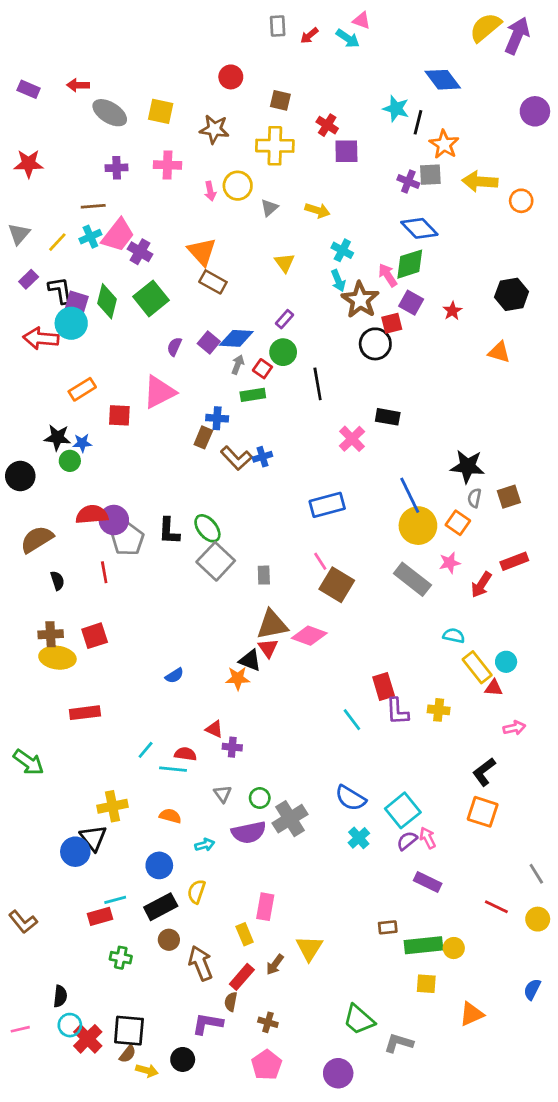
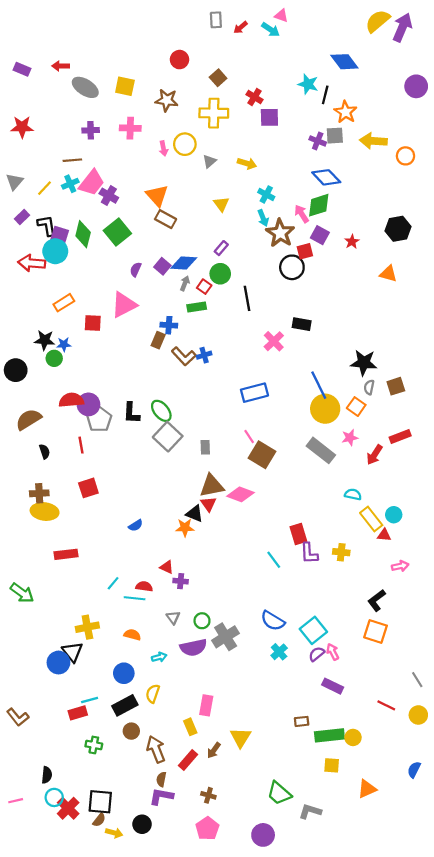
brown square: (280, 100) -> (218, 78), turned 35
red square: (95, 636) -> (88, 488), moved
brown semicircle: (231, 1002) -> (161, 779), moved

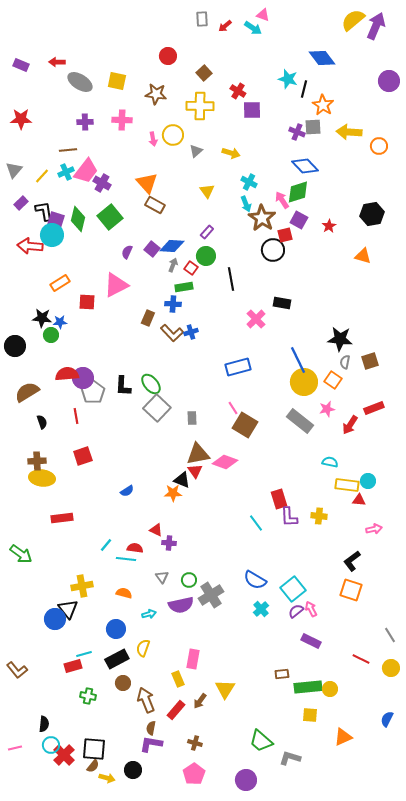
blue cross: (169, 325) -> (173, 304), moved
yellow rectangle: (371, 519) -> (347, 485), turned -45

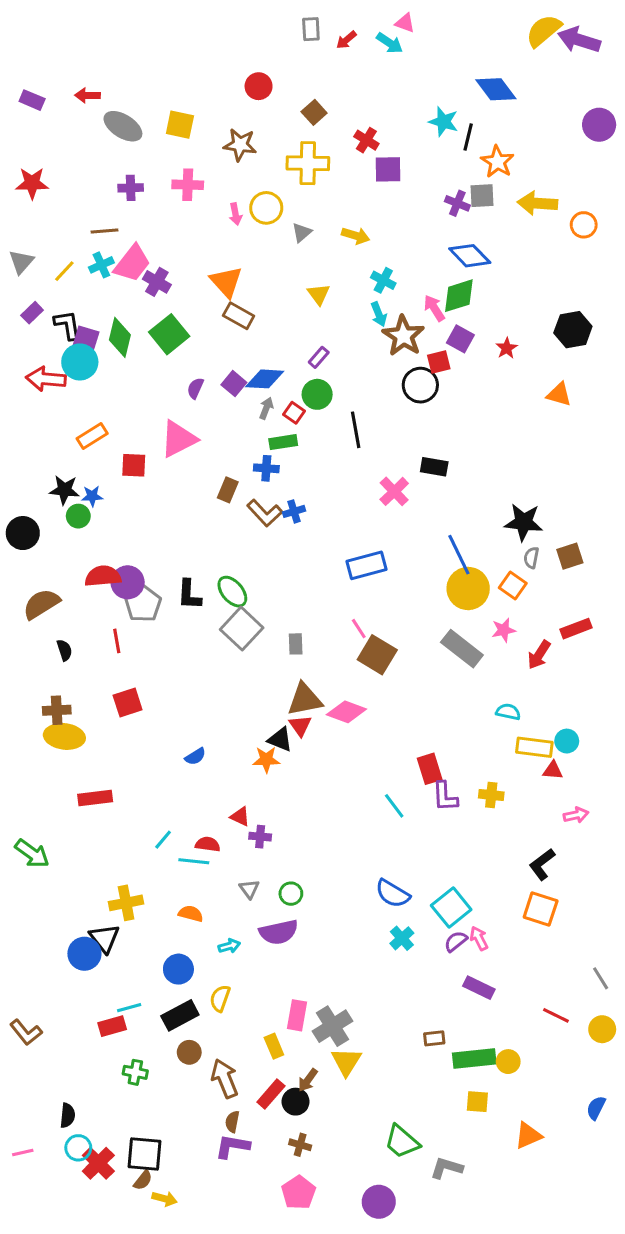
purple arrow: (376, 26) -> (579, 40), turned -96
gray cross: (211, 595) -> (333, 1026), moved
black circle: (133, 770) -> (296, 1102), moved

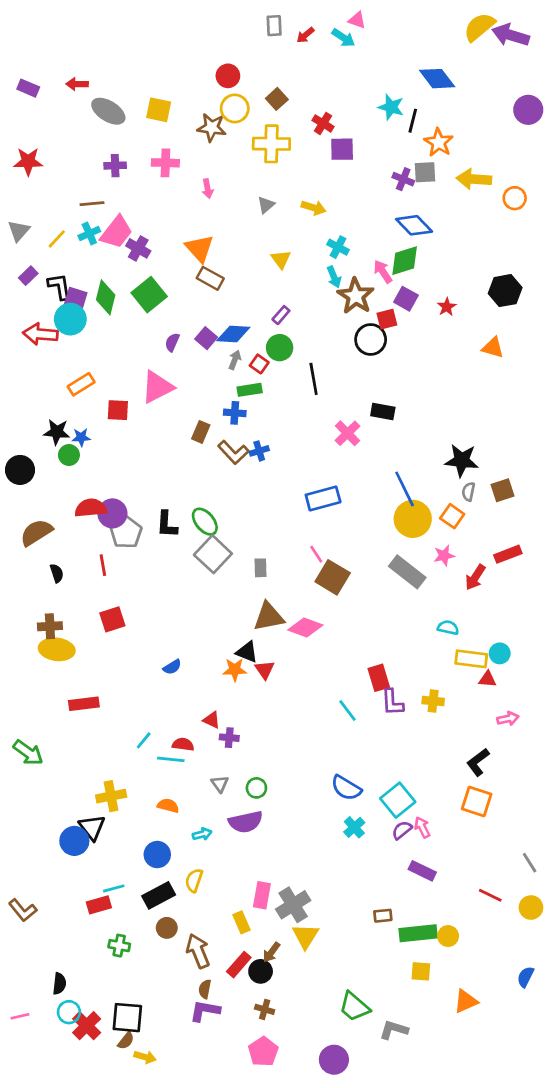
yellow circle: (266, 208) -> (235, 108), moved
red triangle: (300, 726) -> (265, 670), moved

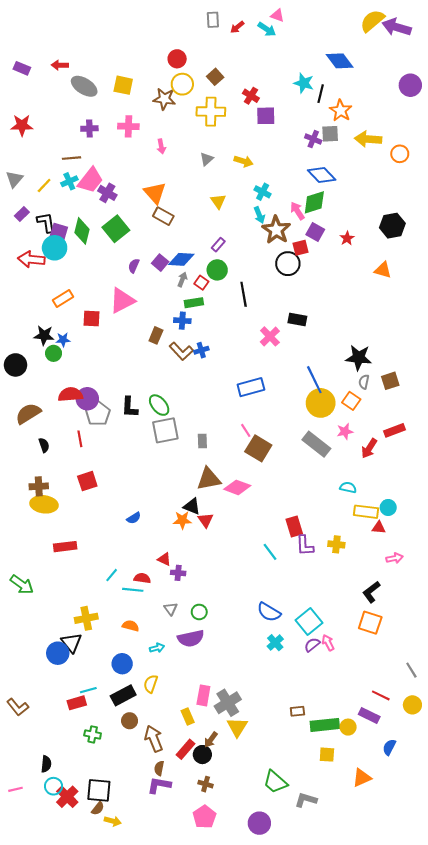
gray square: (213, 554) -> (165, 430), turned 36
purple rectangle: (422, 871) -> (369, 715), moved
blue semicircle: (526, 977) -> (389, 747), moved

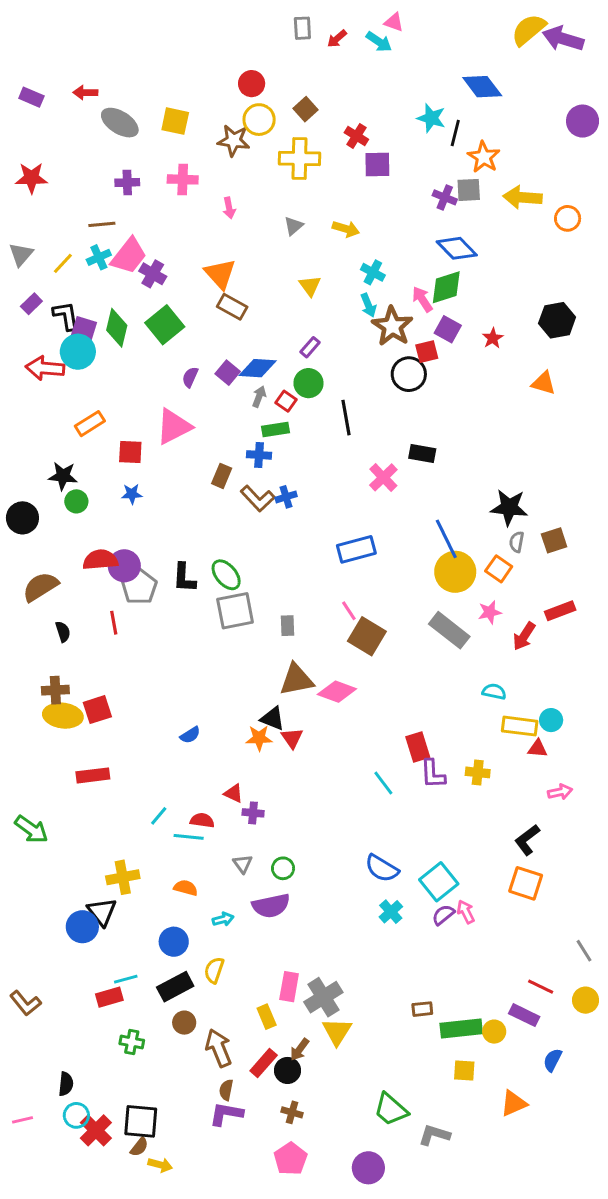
blue star: (63, 340) -> (132, 494), moved
red square: (87, 481) -> (97, 710), moved

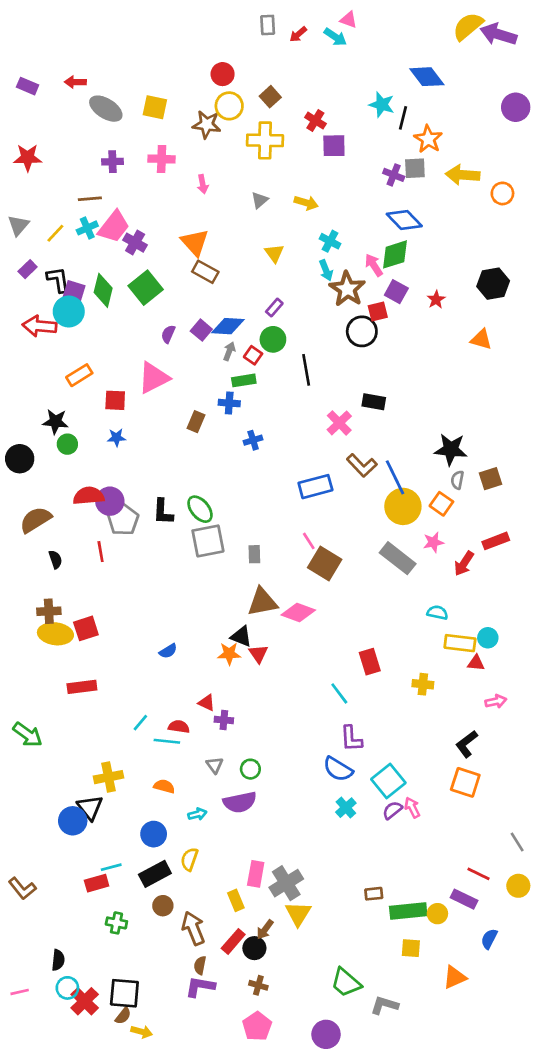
brown L-shape: (258, 498) -> (362, 465), moved
purple L-shape: (433, 774) -> (351, 739), moved

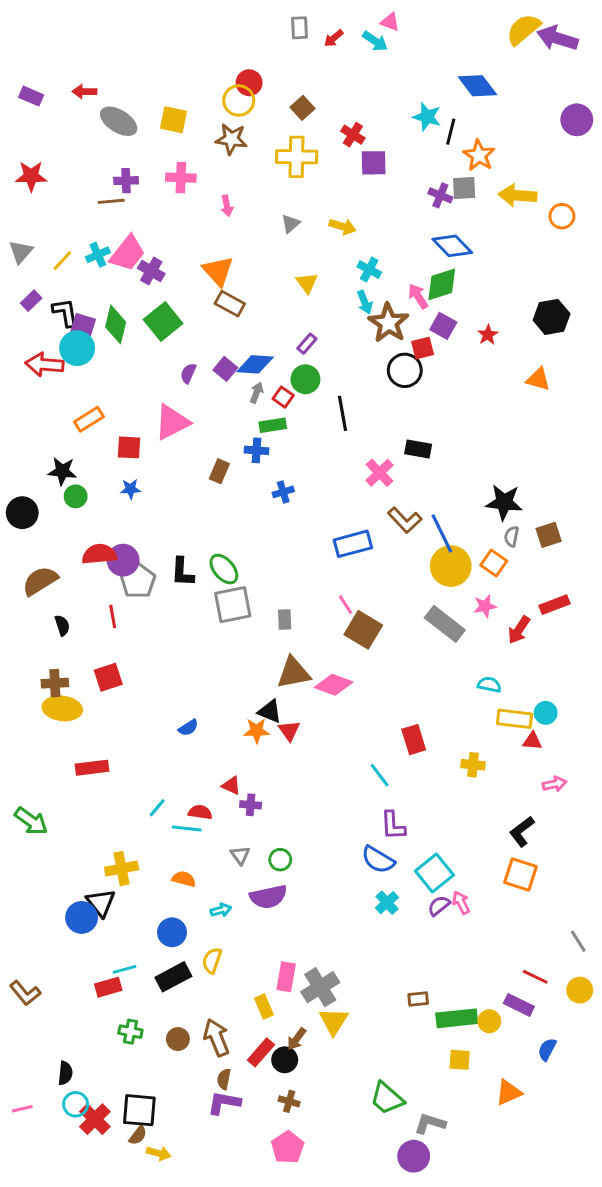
yellow circle: (229, 106) -> (239, 101), moved
brown line: (90, 199) -> (111, 201), moved
red square: (86, 628) -> (108, 677), moved
brown circle: (163, 906) -> (178, 1039), moved
purple circle: (326, 1034) -> (414, 1156), moved

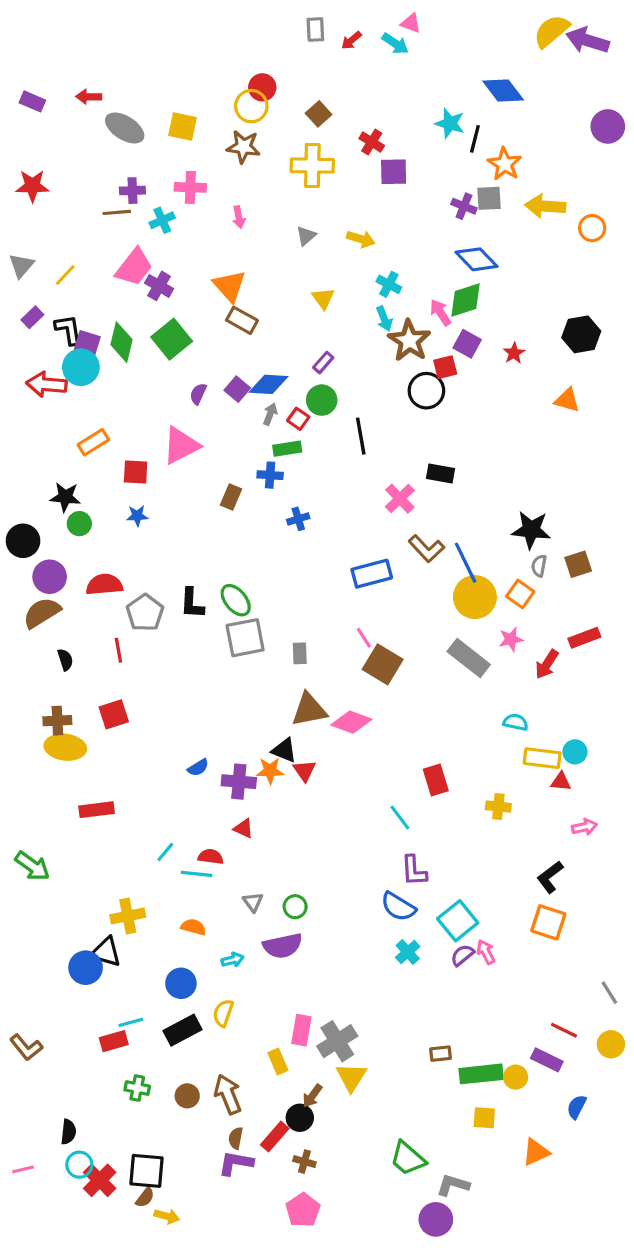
cyan cross: (98, 255) -> (162, 220), moved
purple circle: (123, 560) -> (50, 577), moved
purple cross: (251, 805) -> (239, 782), moved, size x1.5
black triangle: (101, 903) -> (106, 952), turned -36
red rectangle: (261, 1052) -> (275, 1137), moved

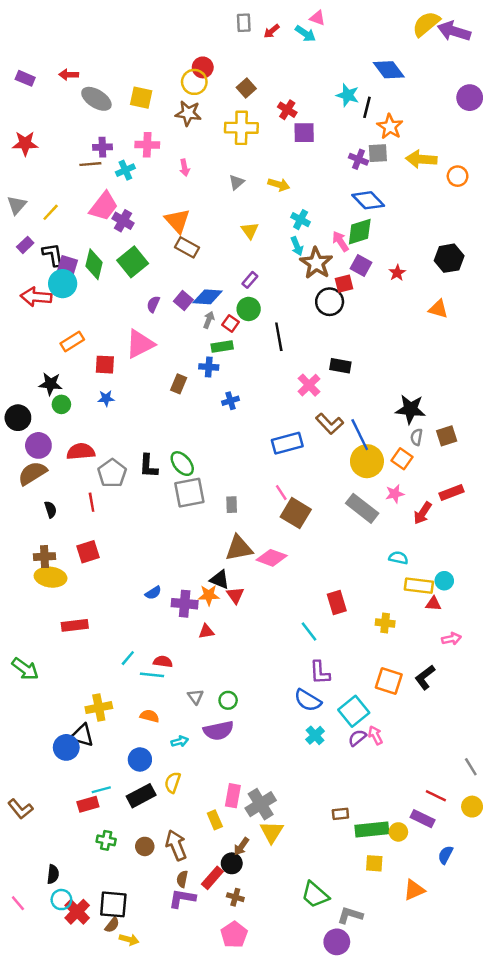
red triangle: (243, 828) -> (206, 631), moved, turned -35
orange square: (548, 922) -> (389, 681), moved
pink line: (23, 1169) -> (18, 903), turned 63

